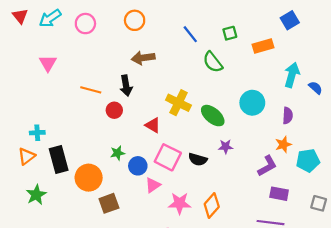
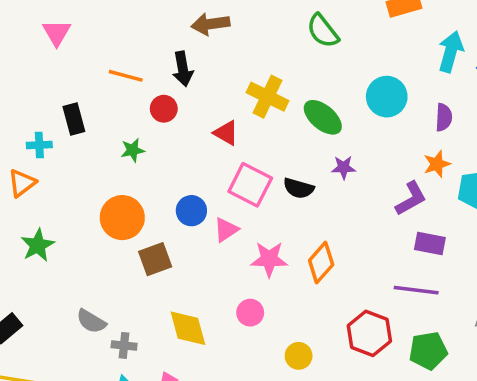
green star: (117, 153) -> (133, 150), moved
black rectangle: (59, 159) -> (74, 119), moved, size x0.7
blue circle: (138, 166) -> (191, 211), moved

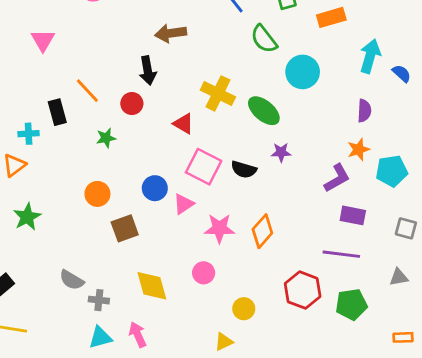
orange line: (126, 76) -> (87, 91), moved, turned 32
cyan circle: (387, 97) -> (303, 72), moved
orange circle: (122, 218) -> (97, 194), size x0.7

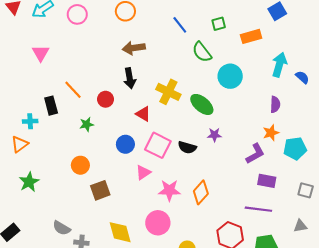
black arrow: (148, 71) -> (130, 78), moved
blue circle: (155, 188) -> (125, 144), moved
pink circle: (204, 273) -> (158, 223), size x1.5

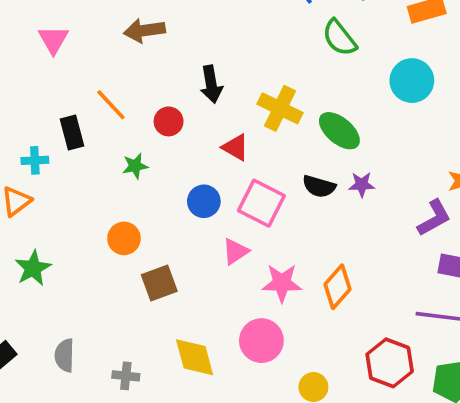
brown arrow: (134, 48) -> (144, 30), moved
cyan circle: (230, 76) -> (412, 81), moved
black semicircle: (187, 147) -> (319, 186), moved
gray semicircle: (62, 228) -> (65, 355), moved, turned 60

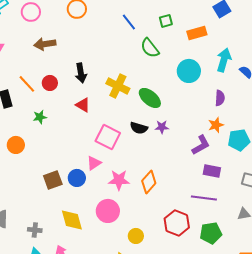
red circle: (169, 121) -> (50, 83), moved
red triangle: (235, 147) -> (83, 105), moved
blue circle: (204, 201) -> (77, 178), moved
orange circle: (124, 238) -> (16, 145), moved

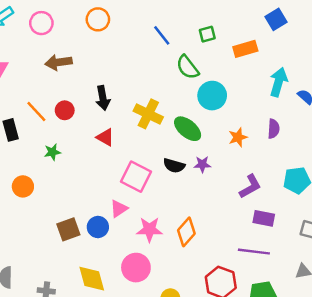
cyan circle: (189, 71) -> (212, 96), moved
orange star: (216, 125) -> (238, 137), moved

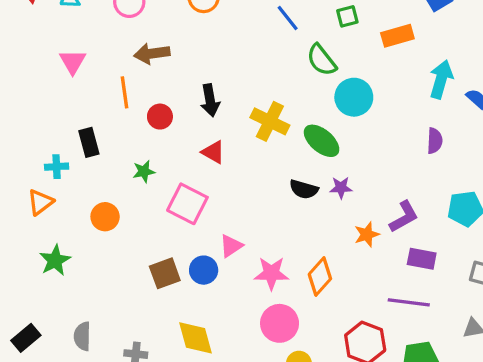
orange line: (36, 112) -> (124, 92), moved, turned 35
orange star: (238, 137) -> (367, 234), moved
pink square: (136, 177) -> (187, 204), moved
pink circle: (136, 268) -> (280, 323), moved

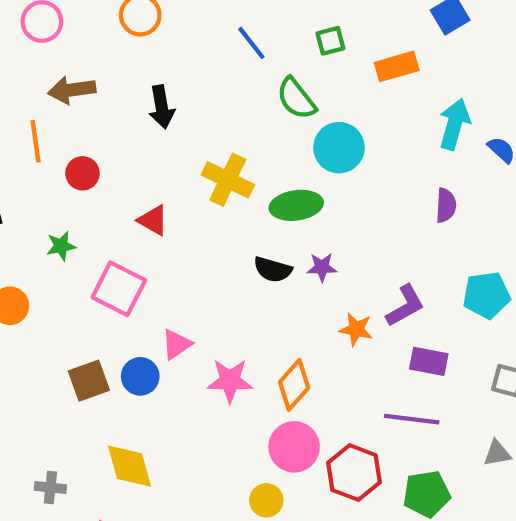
black arrow: (210, 100) -> (162, 107), moved
green ellipse: (322, 141) -> (296, 205), turned -48
orange star: (367, 234) -> (356, 329), turned 30
pink circle: (280, 323) -> (294, 447), moved

